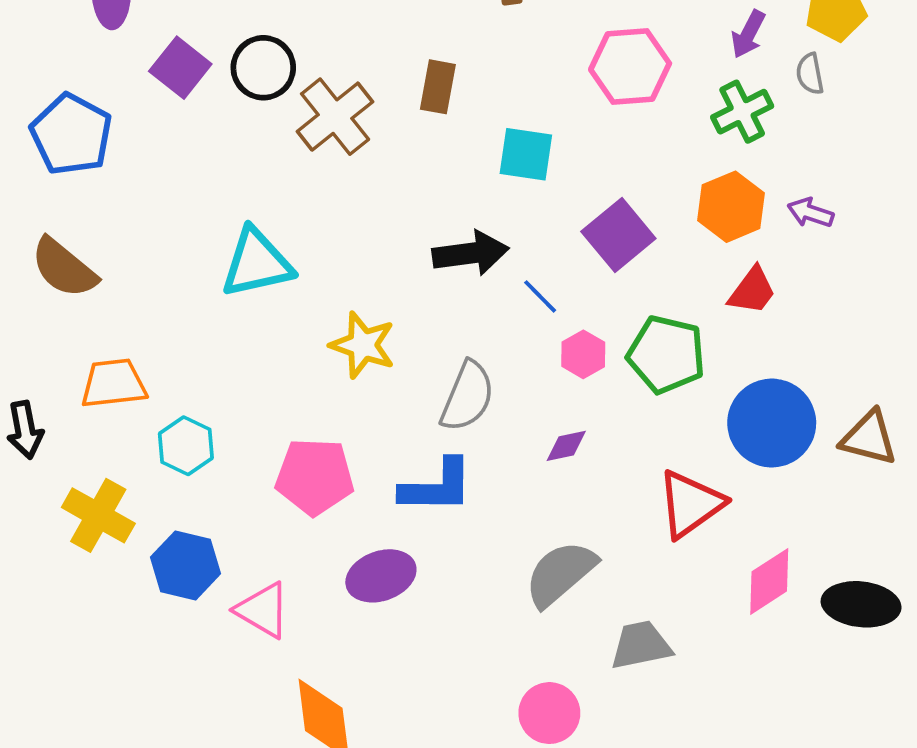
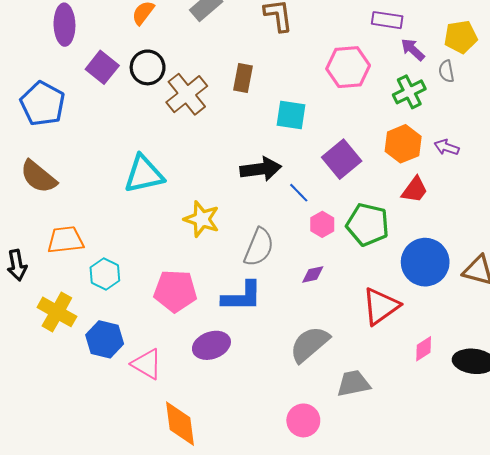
purple arrow: (748, 34) -> (413, 50), turned 105
pink diamond: (769, 581) -> (424, 349), size x0.7

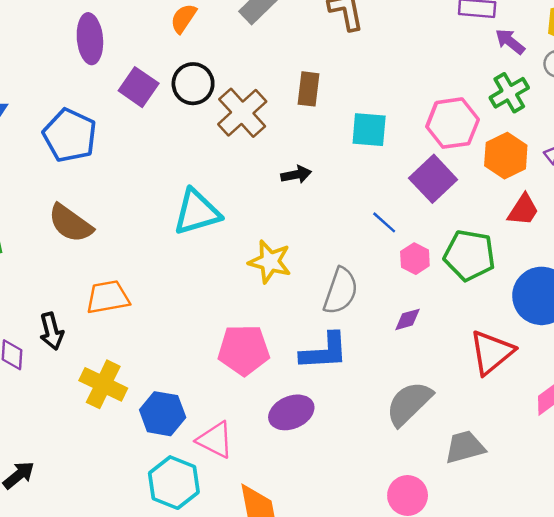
pink hexagon: (348, 67) -> (453, 123), moved
black arrow: (261, 169) -> (296, 175), moved, size x0.6
cyan hexagon: (105, 274) -> (174, 483), moved, size x1.4

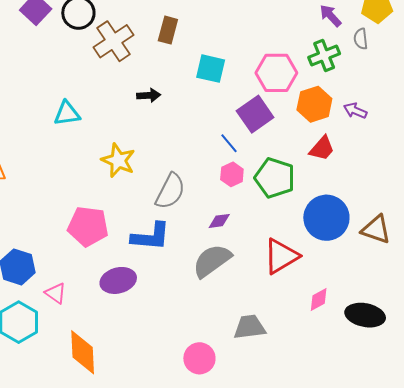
cyan triangle: (197, 212) -> (67, 114), size x0.7
blue line: (384, 222) -> (229, 143), moved
gray semicircle: (409, 403) -> (212, 261), moved
pink triangle: (215, 440) -> (56, 293), size x0.7

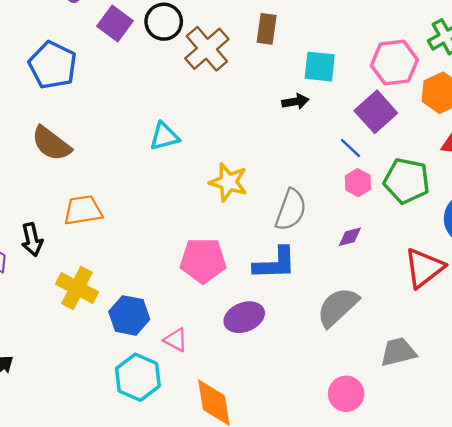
black arrow: (149, 95) -> (295, 102), moved
gray semicircle: (212, 261) -> (338, 307), moved

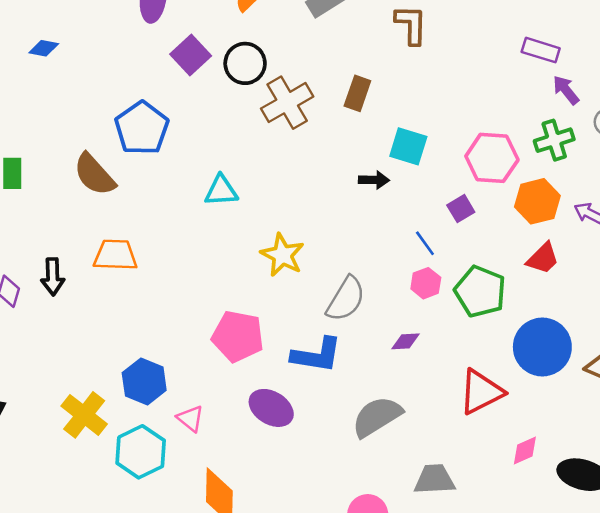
blue pentagon: (53, 65) -> (142, 128), moved
purple square: (376, 112) -> (461, 209), size x0.6
yellow cross: (77, 288) -> (84, 415), moved
purple ellipse: (244, 317) -> (271, 408), turned 42

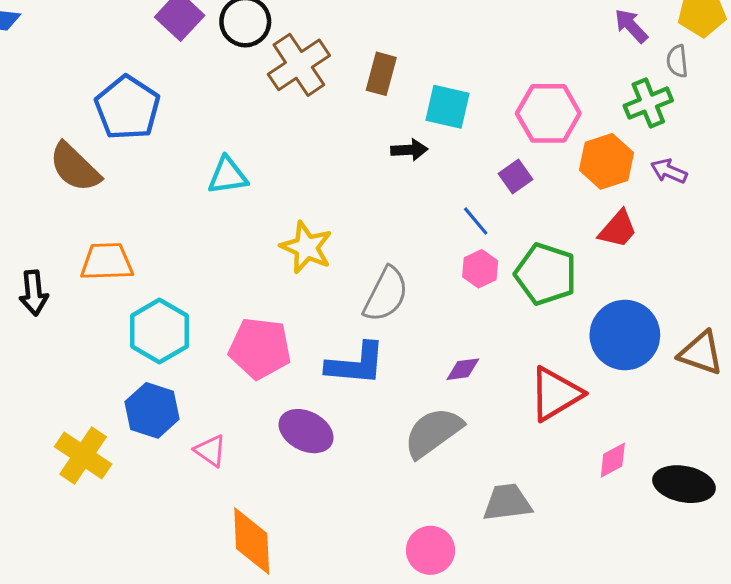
brown rectangle: (357, 93) -> (381, 74), moved
green cross: (554, 140) -> (648, 103), moved
purple diamond: (405, 341) -> (463, 369), moved
cyan hexagon: (141, 452) -> (159, 331), moved

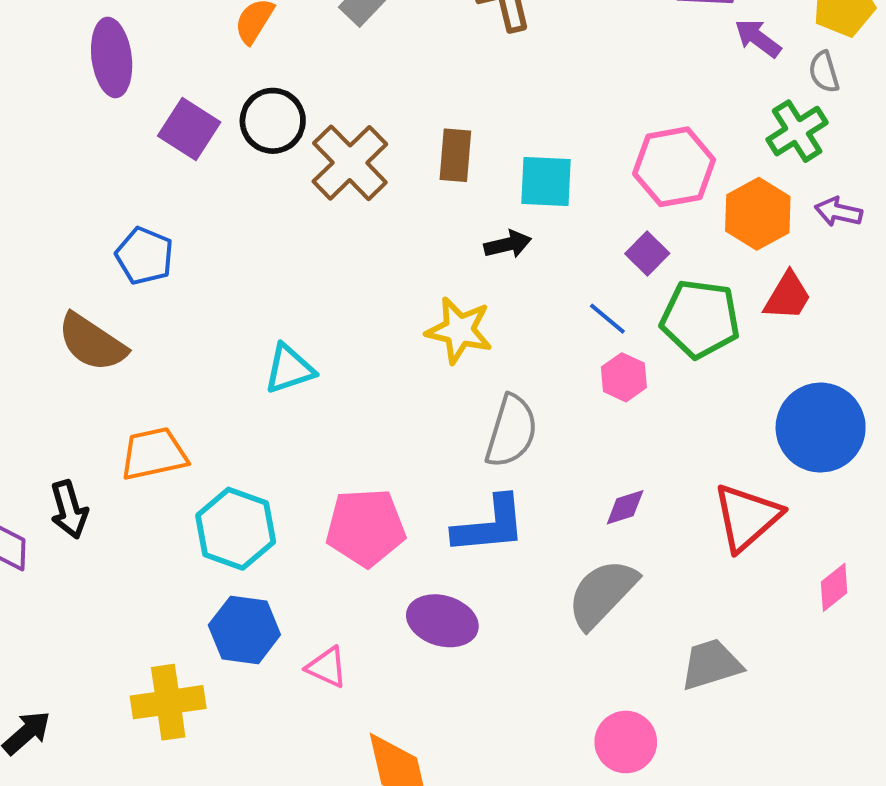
blue pentagon: (127, 108) -> (144, 256), size x0.7
cyan triangle: (228, 176) -> (289, 369), moved
yellow star: (306, 247) -> (459, 330), moved
green pentagon: (546, 274) -> (700, 319), moved
yellow cross: (83, 455) -> (168, 702), turned -32

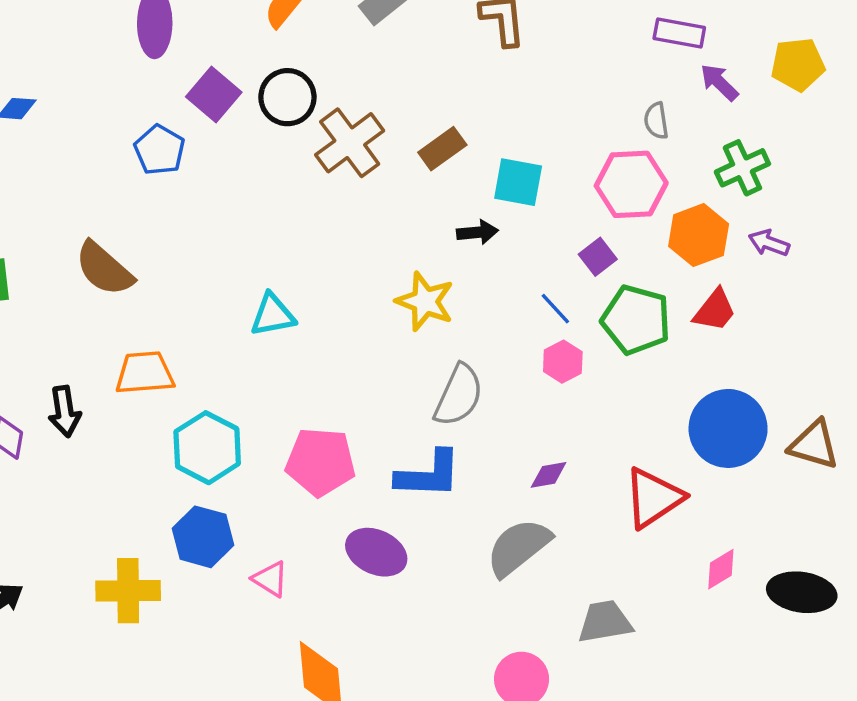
gray semicircle: (824, 72) -> (656, 121), moved
brown rectangle: (455, 155) -> (442, 149), turned 42
blue pentagon: (144, 256) -> (159, 150), moved

